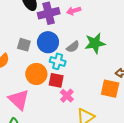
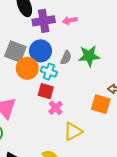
gray square: (24, 45) -> (15, 51), size x1.5
gray semicircle: (73, 47) -> (66, 58), turned -32
orange circle: (36, 74) -> (27, 68), moved

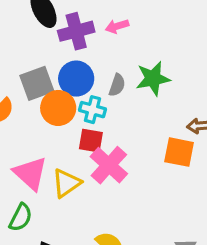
gray square: (15, 51) -> (37, 83), turned -35
pink cross: (56, 108) -> (109, 165), size x1.6
yellow triangle: (73, 132) -> (66, 183), moved

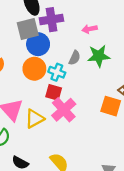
pink arrow: (117, 26) -> (90, 29), moved
blue circle: (76, 79) -> (38, 44), moved
gray square: (37, 83) -> (28, 29), moved

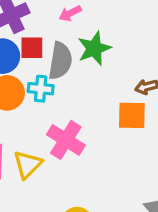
gray semicircle: (75, 58) -> (60, 61), size x1.6
red square: (54, 92) -> (32, 48), moved

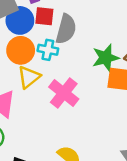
green star: (94, 48) -> (106, 58), moved
yellow triangle: (28, 164) -> (29, 77), moved

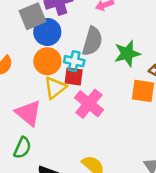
red square: (44, 16) -> (74, 76), moved
green star: (106, 58) -> (127, 54), moved

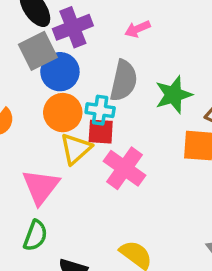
pink triangle: (28, 113) -> (41, 187), turned 32

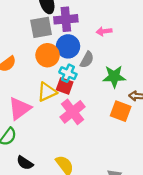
blue circle: (60, 72) -> (68, 46), moved
gray semicircle: (124, 81) -> (87, 60), size x0.7
orange circle: (63, 113) -> (48, 55), moved

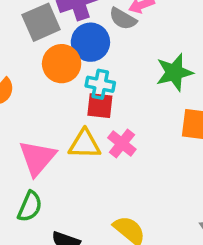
gray semicircle: (87, 60) -> (123, 19), moved, turned 105
yellow triangle: (47, 92) -> (85, 144), moved, turned 40
pink cross: (73, 112) -> (122, 144), size x0.7

